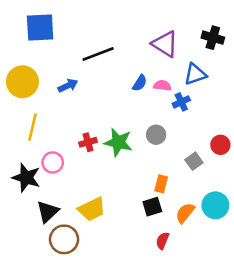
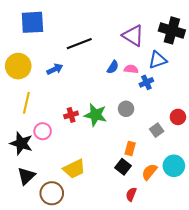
black cross: (213, 38) -> (172, 30), size x1.4
black square: (152, 207) -> (123, 167), turned -35
black triangle: (48, 212) -> (26, 176), moved

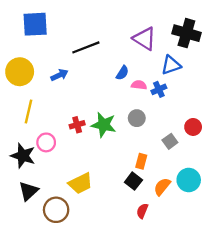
pink semicircle: (131, 69) -> (139, 85), moved

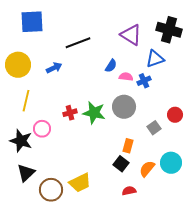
gray circle: (137, 118) -> (124, 107), size x1.5
yellow trapezoid: (80, 183) -> (80, 183), moved
red semicircle: (142, 211) -> (129, 191), turned 56

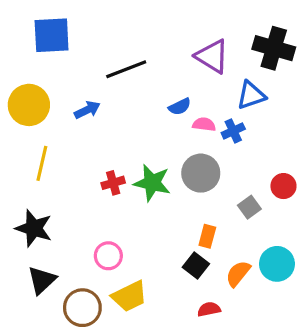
blue semicircle: (111, 66) -> (180, 107), turned 32
pink circle: (42, 129) -> (108, 256), moved

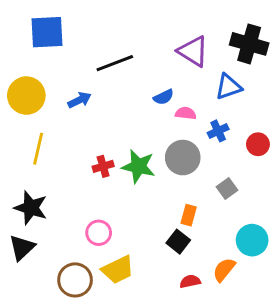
blue cross: (233, 131) -> (218, 131), moved
red circle: (283, 186) -> (258, 144), moved
orange semicircle: (238, 274) -> (224, 270), moved
black triangle: (42, 280) -> (22, 248), moved

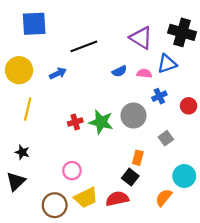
pink semicircle: (186, 113) -> (144, 73), moved
black star: (31, 208) -> (22, 152), size x0.6
red semicircle: (190, 281) -> (117, 199), moved, size x1.5

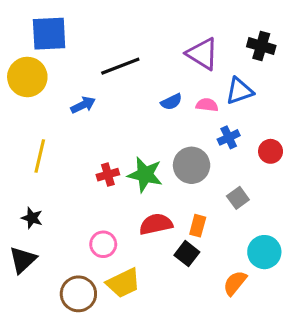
black cross: (182, 32) -> (261, 46), size x0.7
yellow circle: (19, 70) -> (27, 77), moved
red semicircle: (117, 199) -> (156, 224), moved

